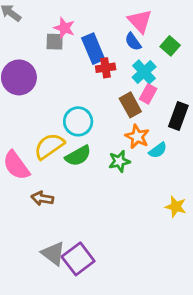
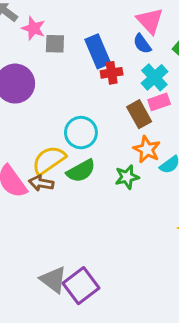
pink star: (64, 28) -> (33, 28), moved
pink rectangle: (148, 94) -> (159, 102), turned 42
brown arrow: (42, 198) -> (41, 183), moved

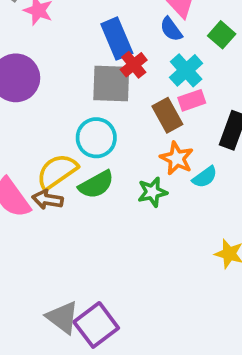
gray square: (55, 44) -> (111, 83), moved, size x1.6
red cross: (112, 73) -> (134, 65), turned -30

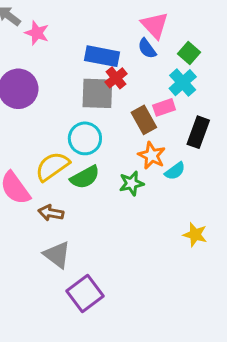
blue rectangle: (117, 39) -> (102, 56), turned -56
cyan cross: (186, 70) -> (183, 83), moved
brown arrow: (48, 200) -> (51, 213), moved
gray triangle: (63, 317) -> (57, 255), moved

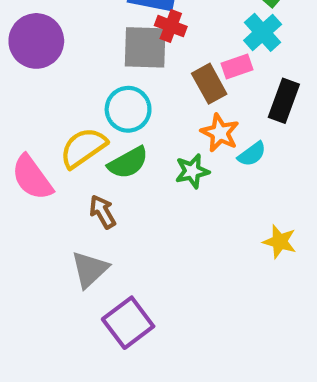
red cross: (116, 78) -> (171, 26), turned -30
brown arrow: (51, 213) -> (102, 212), moved, turned 50
gray triangle: (57, 255) -> (90, 269), turned 40

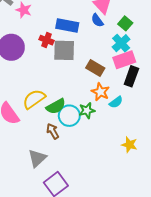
red cross: (171, 26) -> (46, 40), moved
pink rectangle: (237, 67) -> (124, 60), moved, size x1.5
brown rectangle: (209, 84) -> (95, 68), turned -30
cyan circle: (128, 109) -> (69, 116), moved
brown arrow: (102, 212) -> (53, 131), moved

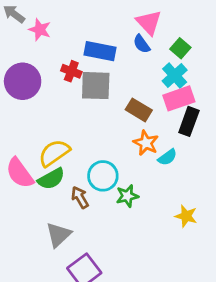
green semicircle: (56, 106) -> (51, 179), moved
green star: (87, 110) -> (127, 196), moved

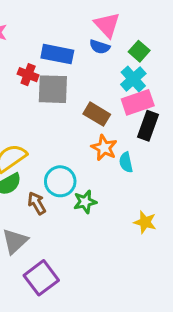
blue semicircle: (142, 44) -> (100, 47), turned -36
cyan semicircle: (167, 157) -> (126, 162), turned 114

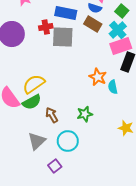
red cross: (28, 75) -> (46, 27), turned -32
brown rectangle: (97, 114) -> (93, 24), moved
cyan circle: (60, 181) -> (68, 141), moved
purple square: (41, 278) -> (55, 166), size x0.6

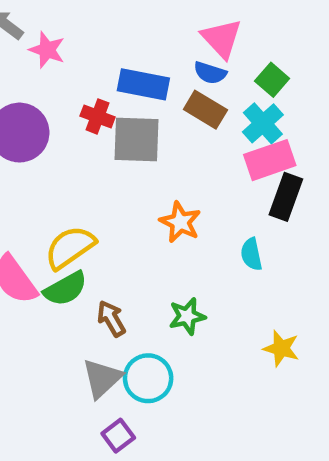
red cross: (46, 27) -> (98, 116), turned 32
orange star: (98, 77) -> (180, 222), moved
gray triangle: (37, 141) -> (102, 378), moved

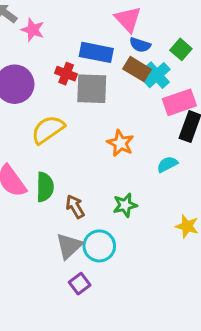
pink triangle: (222, 38) -> (128, 19), moved
cyan cross: (263, 123) -> (157, 75), moved
yellow semicircle: (70, 247) -> (48, 130), moved
cyan semicircle: (251, 254) -> (167, 164), turned 75
green semicircle: (65, 289) -> (45, 187), turned -60

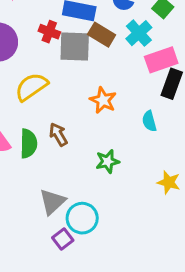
brown rectangle: (137, 69) -> (102, 35), moved
cyan semicircle: (167, 164) -> (149, 121), turned -78
brown arrow: (75, 207) -> (58, 135), moved
cyan circle: (99, 246) -> (82, 218), moved

